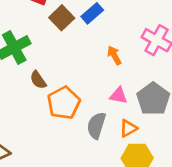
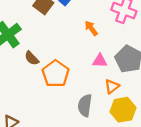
gray semicircle: (96, 126) -> (85, 105), moved

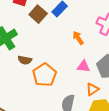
brown semicircle: (32, 58) -> (25, 60), turned -40

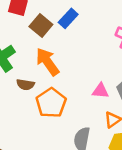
orange arrow: (78, 38) -> (47, 62), moved, size x1.6

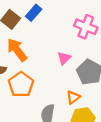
pink triangle: (100, 91) -> (64, 58), moved, turned -48

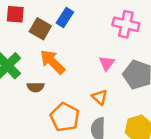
orange pentagon: (21, 84) -> (65, 117), moved
orange triangle: (73, 97) -> (99, 97), moved, turned -32

